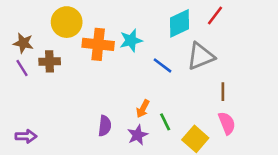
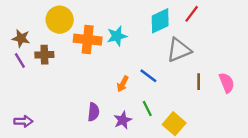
blue line: (162, 65) -> (148, 76), moved
orange arrow: (143, 109) -> (123, 84), moved
pink semicircle: (227, 123) -> (227, 83), moved

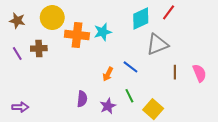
brown star: (21, 38) -> (17, 21), moved

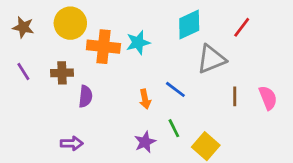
red line: (169, 12) -> (242, 27), moved
brown cross: (39, 48) -> (62, 73), moved
orange arrow: (108, 74) -> (145, 99), turned -40
purple semicircle: (82, 99) -> (86, 96), moved
purple arrow: (20, 107) -> (72, 143), moved

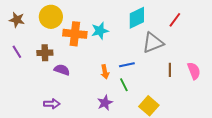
blue line: (175, 89) -> (127, 65), turned -49
purple semicircle: (86, 96) -> (62, 70), turned -77
green line: (174, 128) -> (124, 85), moved

